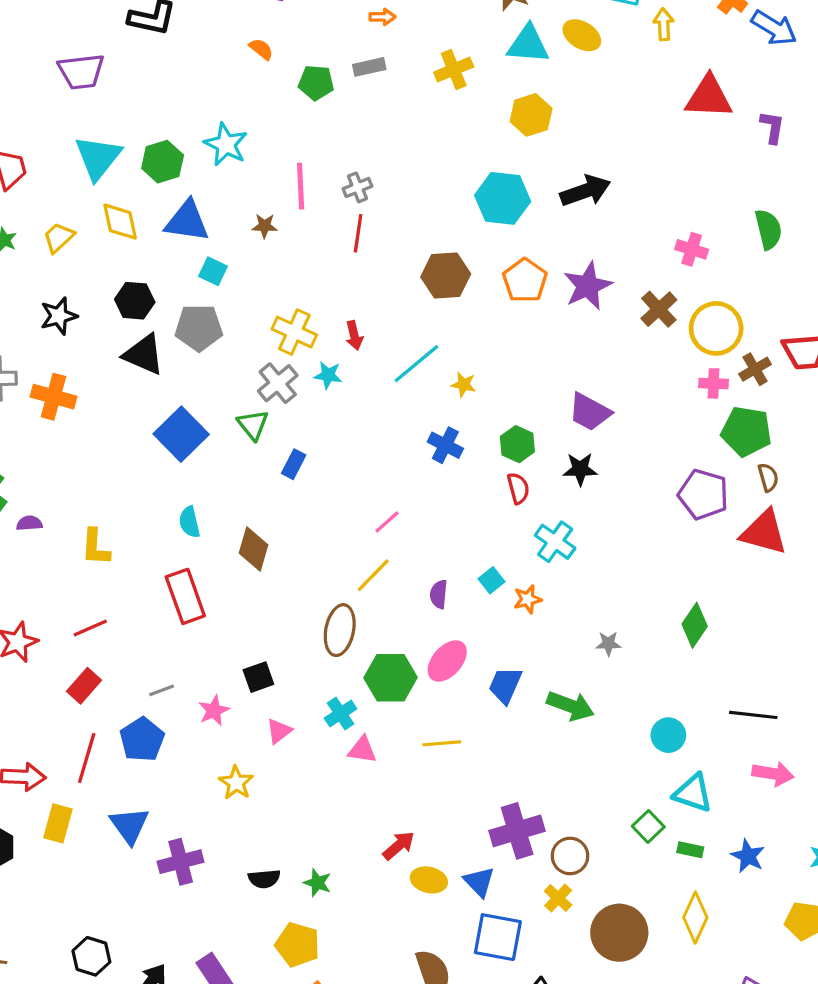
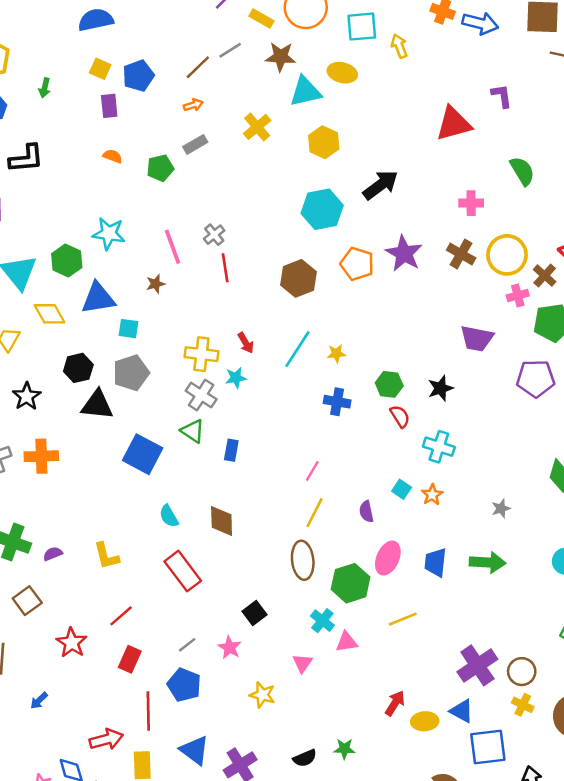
red triangle: (709, 97) -> (454, 124), moved
purple trapezoid: (590, 412) -> (477, 338), moved
pink triangle: (279, 731) -> (302, 663), moved

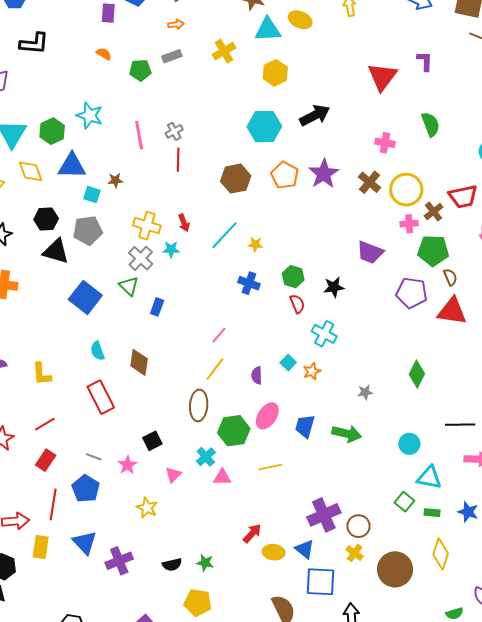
red triangle: (454, 124) -> (382, 77), turned -48
brown star: (156, 284) -> (115, 180), moved
gray line: (187, 645) -> (94, 457), turned 49
pink triangle: (302, 663) -> (173, 475), moved

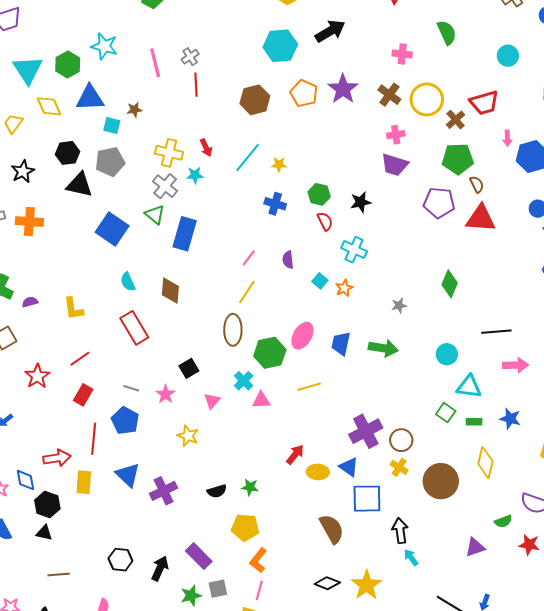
pink cross: (409, 224) -> (396, 135), moved
blue rectangle: (157, 307) -> (185, 234), size x1.8
purple semicircle: (257, 375) -> (288, 260), moved

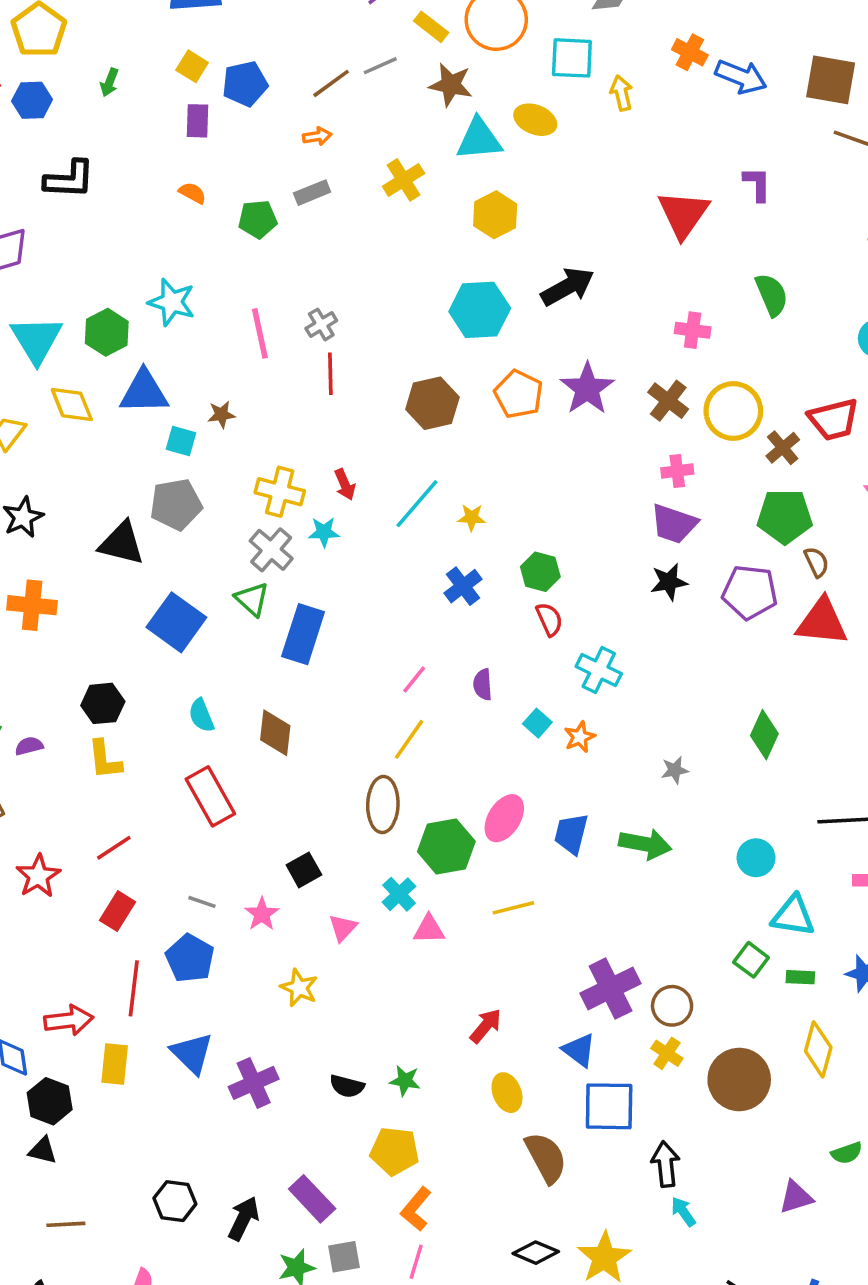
black hexagon: (67, 153) -> (103, 703), moved
black star: (361, 202) -> (669, 582), moved
blue cross: (275, 204) -> (463, 586), turned 35
yellow ellipse: (318, 472) -> (507, 1093), moved, turned 65
black semicircle: (217, 491) -> (347, 1086), turned 30

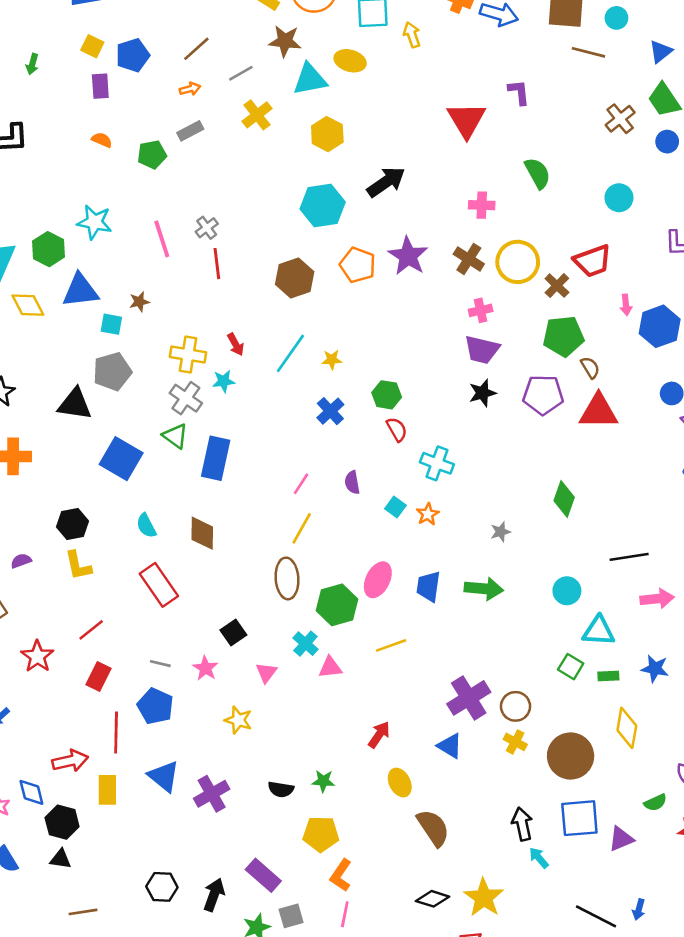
gray line: (380, 66) -> (241, 73), moved
blue square: (609, 1106) -> (579, 818), moved

